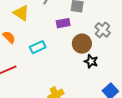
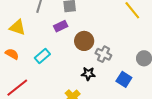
gray cross: (103, 30) -> (103, 54), moved
black star: (91, 61) -> (88, 74), moved

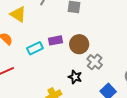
purple rectangle: (61, 26) -> (55, 40), moved

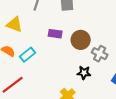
purple rectangle: (55, 40) -> (55, 34), moved, turned 32
cyan rectangle: (35, 48) -> (28, 55), moved

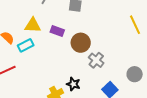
yellow triangle: (14, 24) -> (33, 25), moved, turned -30
black star: (84, 73) -> (73, 84), moved

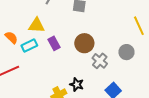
purple rectangle: (57, 31) -> (54, 43), moved, turned 40
gray circle: (135, 74) -> (126, 52), moved

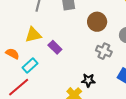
brown circle: (84, 43) -> (97, 22), moved
cyan rectangle: (29, 45) -> (30, 65), moved

